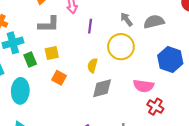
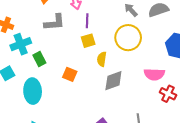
purple line: (90, 26) -> (87, 21), moved
yellow square: (52, 53) -> (88, 41), moved

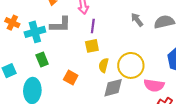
yellow circle: (128, 38) -> (131, 65), moved
cyan cross: (21, 44) -> (35, 32), moved

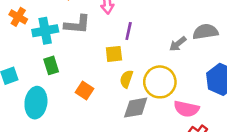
gray arrow: (137, 20) -> (178, 44), moved, turned -96
purple line: (93, 26) -> (129, 31), moved

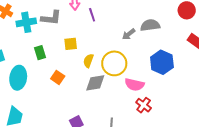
purple line: (129, 31) -> (92, 15), moved, turned -32
yellow square: (114, 54) -> (71, 44), moved
green rectangle: (51, 65) -> (40, 53), moved
orange square: (84, 91) -> (58, 77), moved

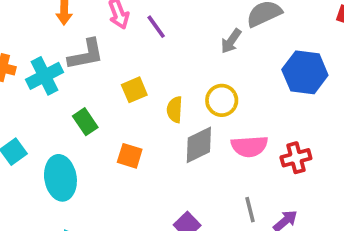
yellow circle: (114, 63) -> (222, 100), size x0.7
pink semicircle: (134, 85) -> (249, 146), moved
red cross: (144, 105) -> (296, 158), turned -35

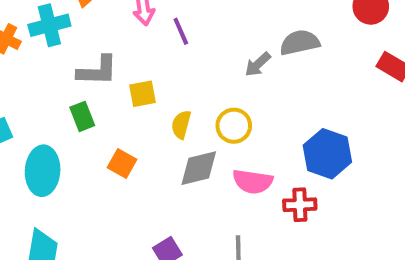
gray L-shape: (86, 54) -> (97, 71), moved
blue hexagon: (305, 72) -> (327, 154), moved
cyan cross: (44, 76) -> (49, 25), moved

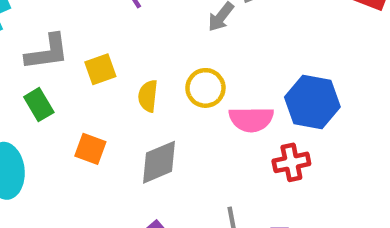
gray diamond: (199, 168) -> (159, 162), moved
pink semicircle: (253, 182) -> (251, 119), moved

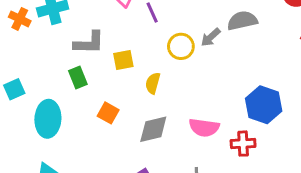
yellow circle: (205, 88) -> (181, 46), moved
pink semicircle: (251, 119) -> (204, 128), moved

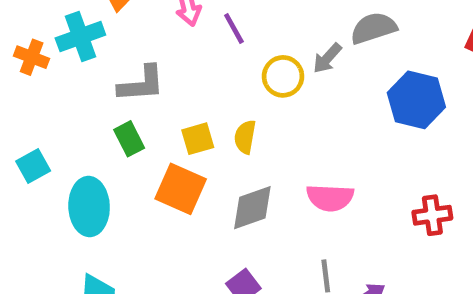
yellow square: (123, 60) -> (198, 139), moved
blue hexagon: (264, 105) -> (416, 100), moved
orange square: (108, 113) -> (181, 189), size x1.5
red cross: (243, 144) -> (432, 215), moved

